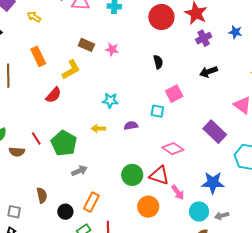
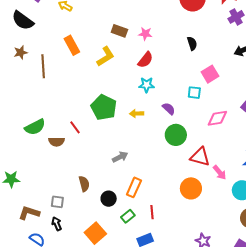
red semicircle: (53, 95) -> (145, 60), moved
purple semicircle: (131, 126) -> (169, 109), turned 56
green pentagon: (64, 143) -> (104, 107), moved
pink diamond: (173, 149) -> (217, 118), moved, turned -40
green circle: (132, 175) -> (176, 135), moved

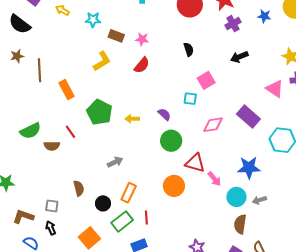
orange rectangle: (72, 45) -> (67, 90), moved
cyan star: (147, 85) -> (93, 20), moved
orange circle: (191, 188) -> (174, 186), moved
green rectangle: (128, 216) -> (122, 221), size x1.5

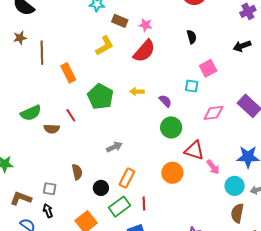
purple cross: (233, 24) -> (248, 11), moved
red semicircle: (142, 65) -> (144, 51), size x1.4
yellow arrow: (132, 119) -> (137, 92), moved

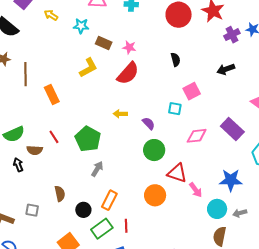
green pentagon: (100, 97) -> (88, 139), moved
gray arrow: (114, 147) -> (97, 169), turned -35
black arrow: (48, 211) -> (18, 165), moved

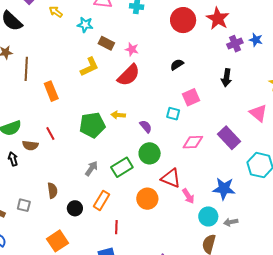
black semicircle: (175, 60) -> (177, 65), turned -112
black arrow: (226, 69) -> (226, 78), turned -66
green pentagon: (88, 139) -> (92, 125), moved, turned 30
green rectangle: (102, 229) -> (122, 167), moved

